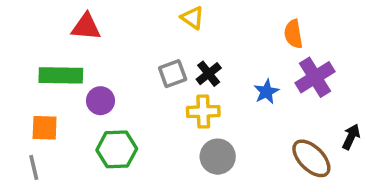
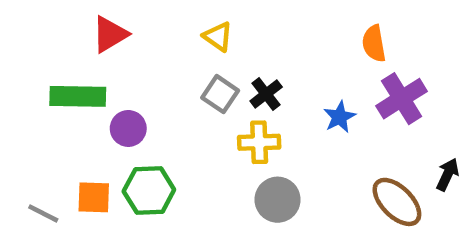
yellow triangle: (192, 18) -> (218, 37), moved
red triangle: (86, 27) -> (110, 34), turned -36
gray square: (173, 74) -> (220, 94), turned -36
orange square: (45, 128) -> (94, 197), moved
gray line: (34, 167) -> (43, 213), turned -50

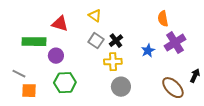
red triangle: (110, 34) -> (60, 24), moved, turned 48
orange square: (94, 197) -> (29, 91), moved
gray line: (43, 213) -> (19, 74), moved

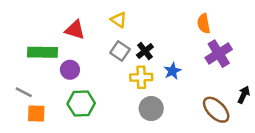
blue star: (148, 51) -> (172, 71), moved

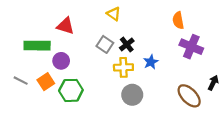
yellow triangle: (119, 20) -> (114, 14), moved
purple cross: (219, 54) -> (191, 47), turned -35
orange square: (36, 113) -> (46, 82), moved, turned -35

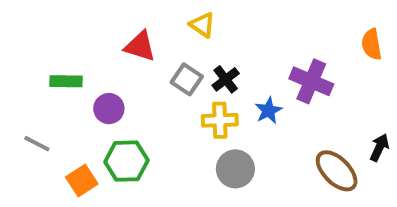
orange semicircle: (178, 20) -> (372, 44), moved
red triangle: (65, 26) -> (140, 46), moved
green rectangle: (37, 46) -> (66, 81), size x0.7
purple cross: (191, 47) -> (311, 81), moved
orange square: (46, 82) -> (82, 181), moved

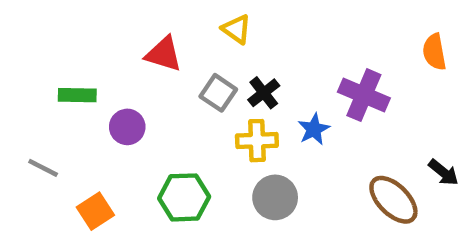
black arrow: (379, 147) -> (443, 172), turned 104
green hexagon: (126, 161) -> (184, 197), moved

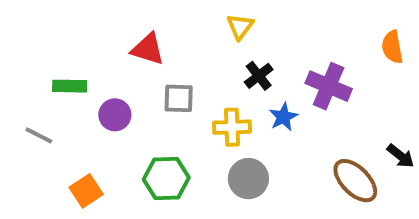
yellow triangle: (236, 29) -> (240, 26), moved, turned 32
gray square: (218, 93) -> (179, 98), moved, turned -32
black cross: (264, 93) -> (259, 76), moved
gray line: (43, 168) -> (39, 135), moved

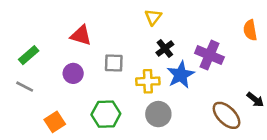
red triangle: (148, 49) -> (81, 35), moved
green rectangle: (70, 86) -> (29, 55), moved, turned -42
blue star: (283, 117) -> (181, 75), size x1.5

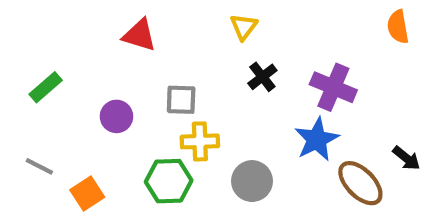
orange semicircle: (250, 30) -> (398, 27), moved
red triangle: (81, 35) -> (139, 35), moved
blue star: (181, 75) -> (317, 139), moved
yellow cross: (148, 81) -> (200, 141), moved
gray line: (25, 87) -> (39, 166), moved

